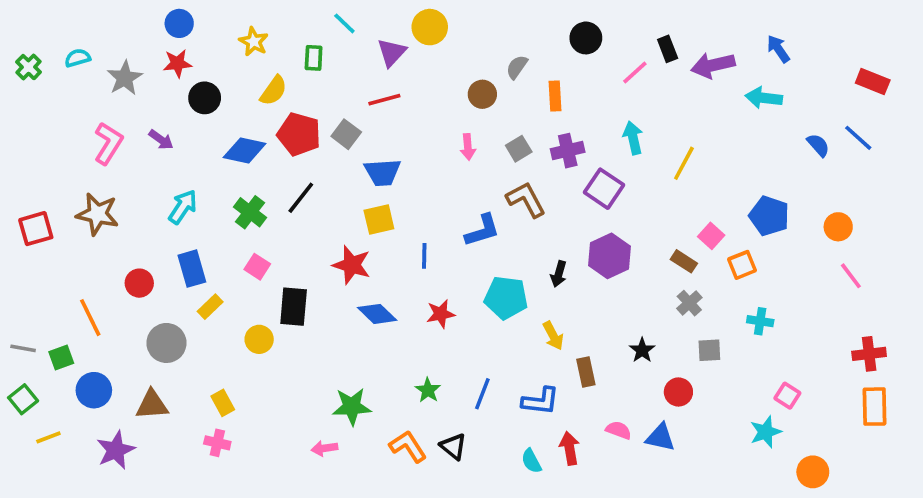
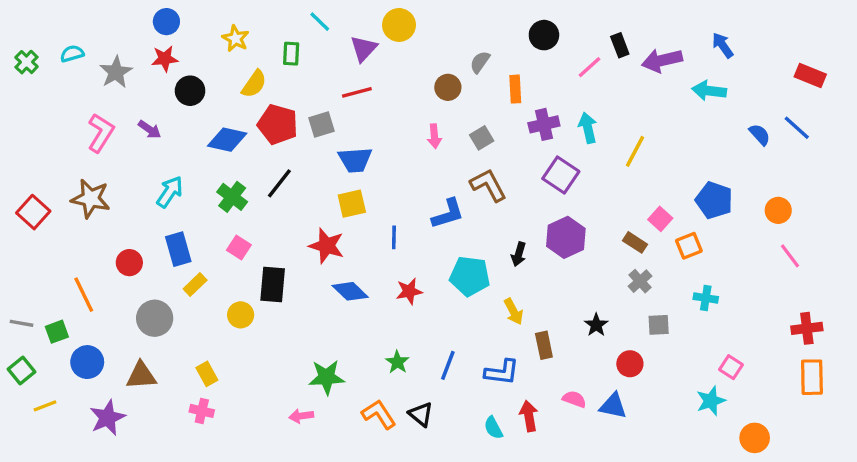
gray square: (346, 134) -> (321, 124), turned 36
purple cross: (568, 151) -> (544, 124), moved
red square: (36, 229) -> (33, 212), turned -32

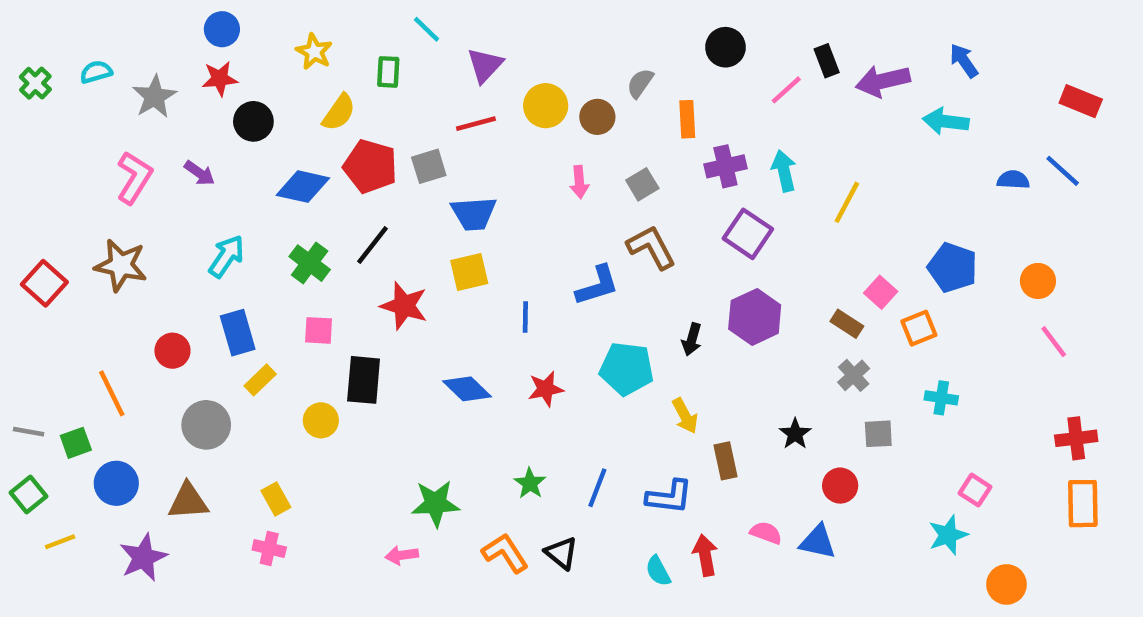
yellow circle: (399, 25) -> (546, 106), moved
blue semicircle: (760, 135) -> (1013, 180), turned -45
red star: (327, 246) -> (404, 306), moved
pink square: (239, 247) -> (319, 330), turned -30

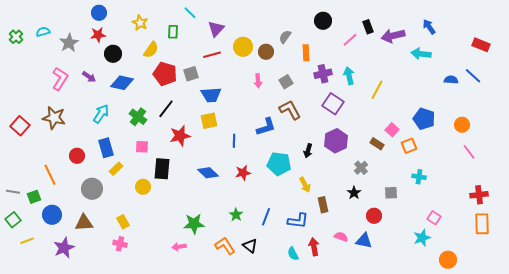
blue diamond: (303, 187) -> (122, 83), moved
red star: (404, 306) -> (180, 136), turned -30
gray cross: (854, 375) -> (361, 168), moved

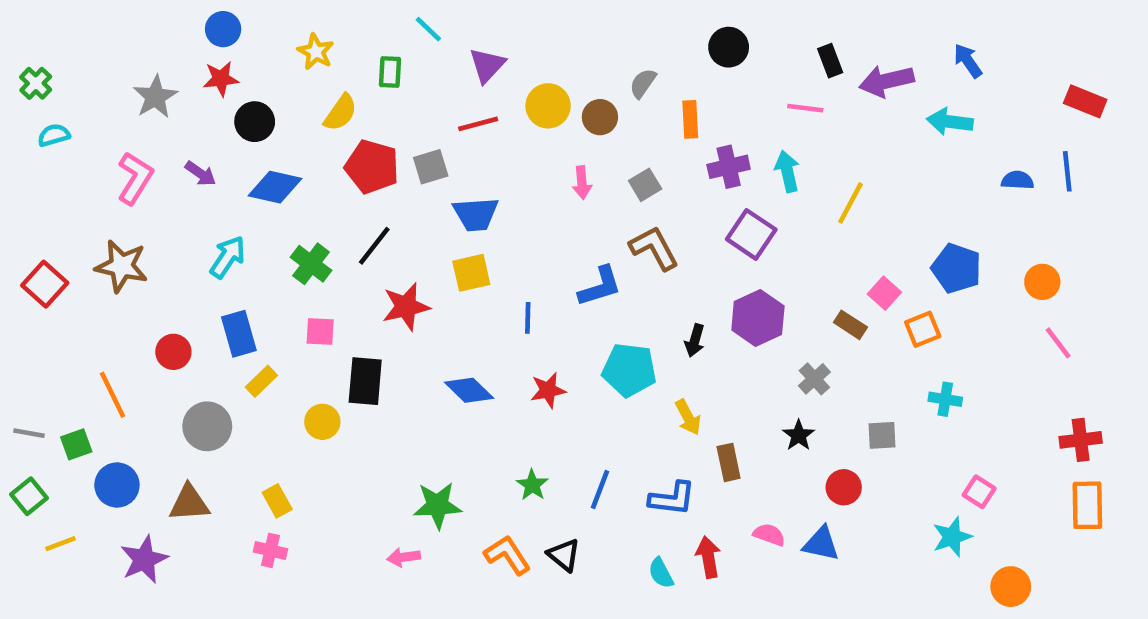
cyan semicircle: (43, 32) -> (54, 135), moved
pink line: (350, 40) -> (805, 108), moved, turned 49
blue line: (473, 76) -> (1067, 171), turned 42

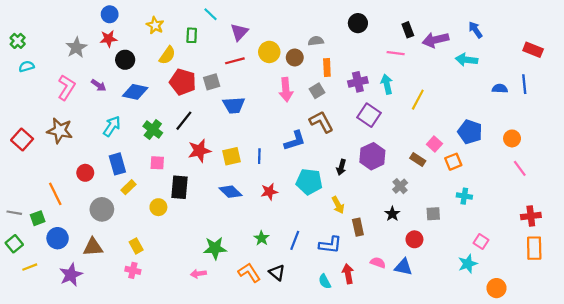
gray semicircle: (643, 83) -> (316, 41), turned 48
orange rectangle: (690, 119) -> (327, 67), moved
pink arrow: (582, 183) -> (286, 90), size x1.5
yellow square: (471, 273) -> (232, 156), moved

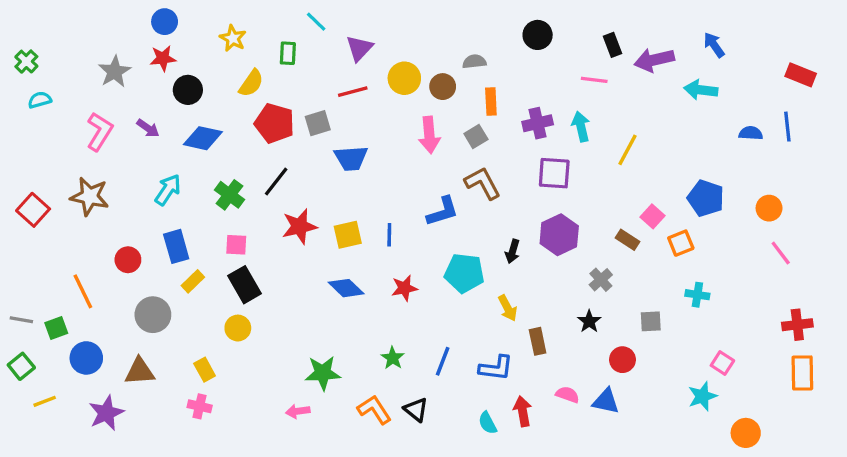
purple square: (369, 115) -> (554, 173), turned -30
black rectangle: (179, 187) -> (244, 285), moved, turned -35
yellow circle: (158, 207) -> (238, 328), moved

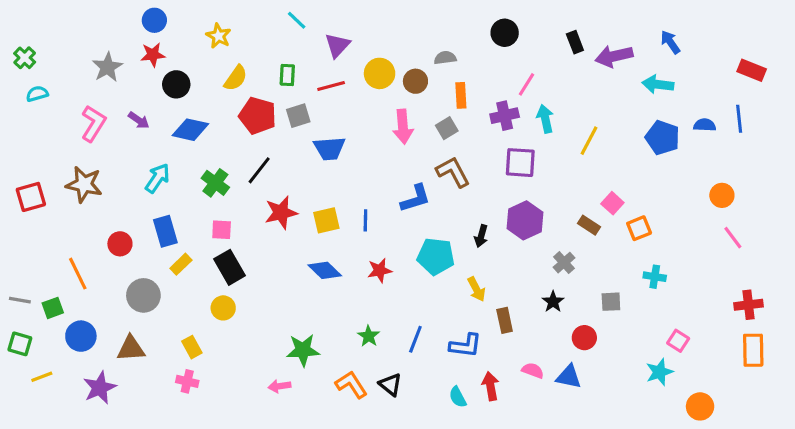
green rectangle: (288, 53) -> (287, 75), moved
pink line: (594, 80) -> (526, 84), moved, turned -65
blue pentagon: (706, 198) -> (663, 138), moved
red square: (33, 210) -> (31, 197), turned 32
green square: (21, 366) -> (20, 344), turned -35

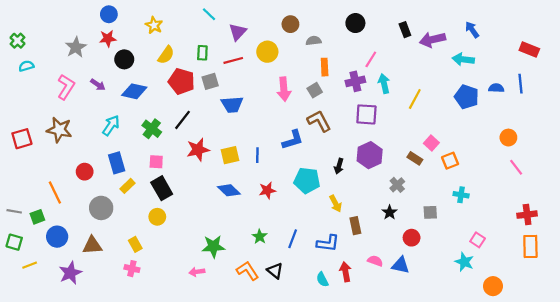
brown circle: (415, 81) -> (290, 24), moved
cyan star: (659, 372) -> (464, 262), turned -30

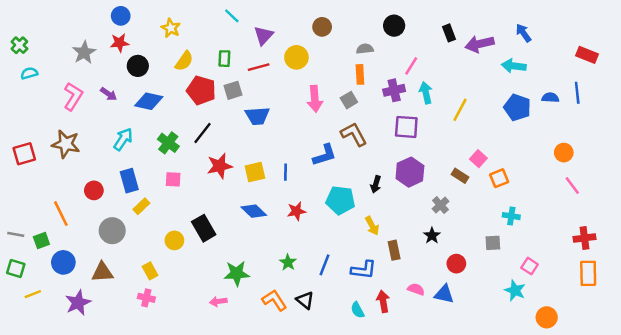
gray semicircle: (314, 41) -> (365, 49), moved
black rectangle: (162, 188) -> (204, 228), moved
gray square: (430, 212) -> (493, 243), moved

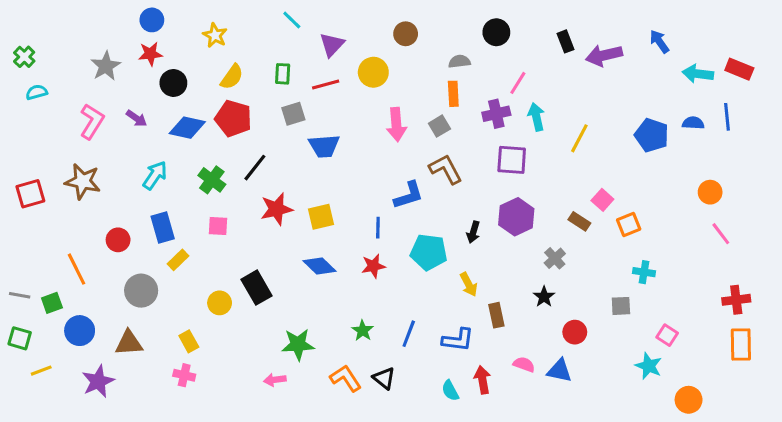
cyan arrow: (514, 66) -> (698, 74), moved
red pentagon: (201, 90) -> (233, 118), moved
blue line: (285, 172) -> (378, 228), moved

